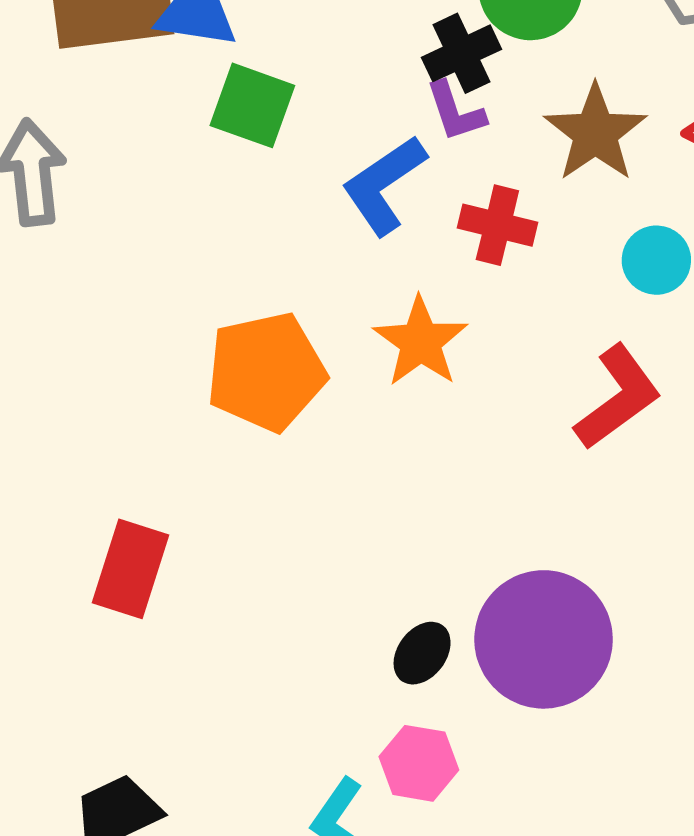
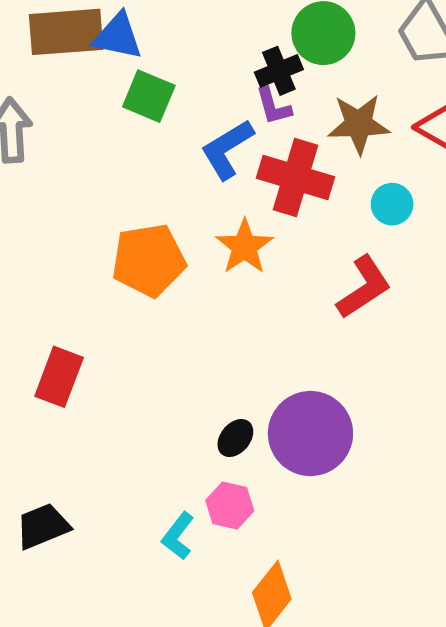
brown star: (595, 133) -> (359, 124), turned 30
red cross: (497, 225) -> (296, 178), size x1.6

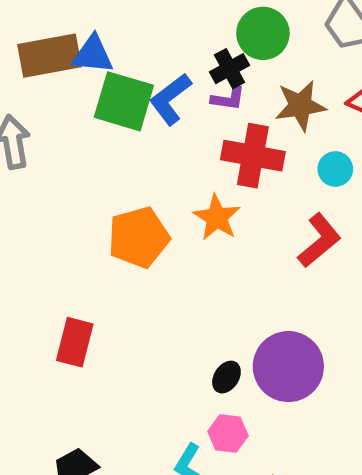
green square: (149, 96) -> (124, 101), size x1.4
purple L-shape: (273, 106) -> (228, 99), turned -60
blue L-shape: (227, 149) -> (170, 99), moved

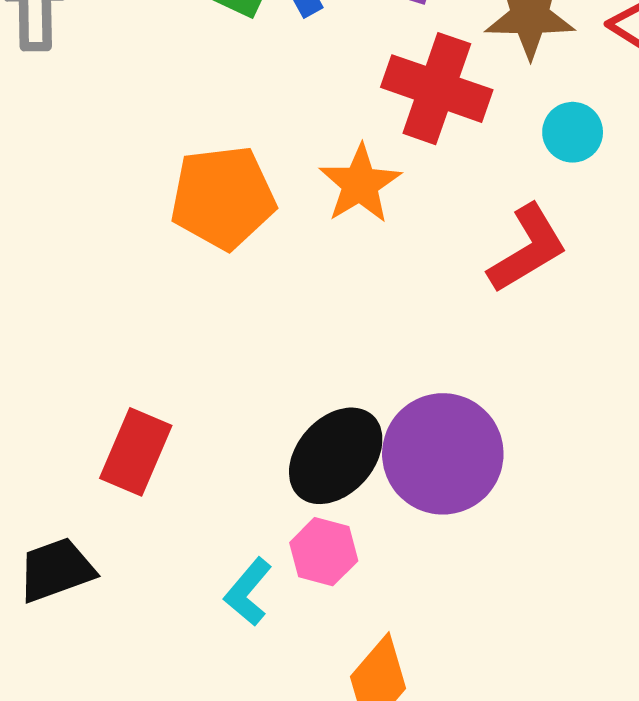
red rectangle: (75, 342) -> (136, 452), moved
black ellipse: (226, 377) -> (336, 456), size x1.8

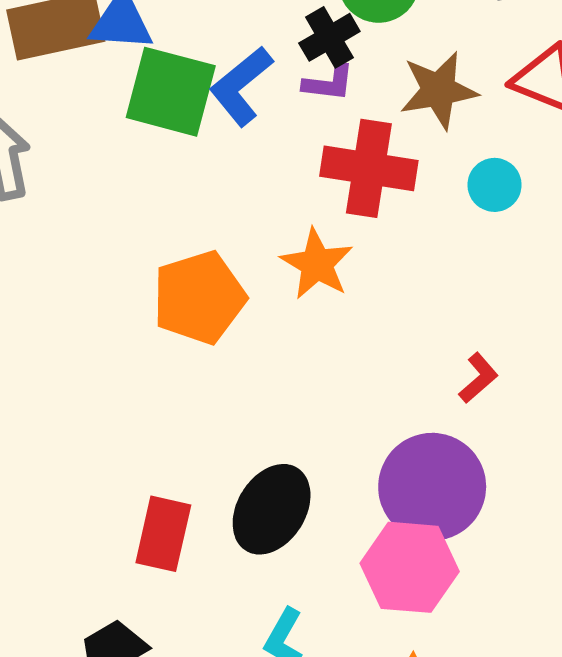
red L-shape: (528, 249) -> (478, 378), moved, size x0.6
black ellipse: (336, 456) -> (272, 509), moved
pink hexagon: (324, 552) -> (410, 567), moved, size x1.6

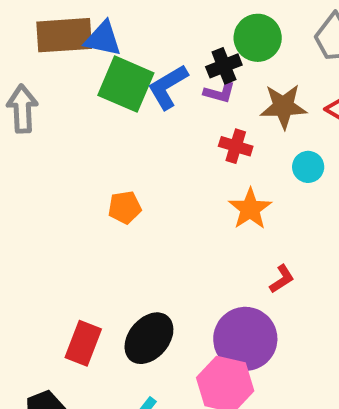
red cross: (369, 168) -> (236, 146), size x0.6
orange star: (317, 264) -> (250, 209), moved
orange pentagon: (199, 298) -> (125, 207), size x0.6

